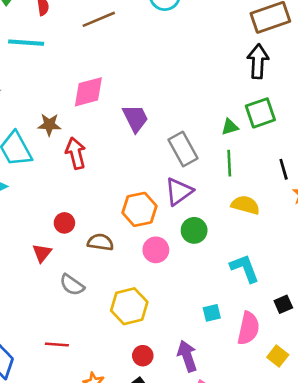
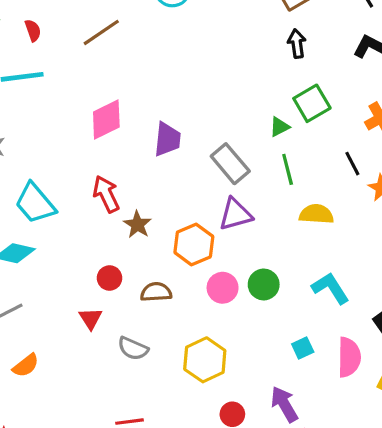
black arrow: (258, 61) -> (297, 44), size x0.7
purple trapezoid: (135, 118) -> (167, 139), turned 44
brown star: (49, 125) -> (137, 225), moved, turned -30
purple triangle: (179, 191) -> (235, 214), turned 32
green circle: (194, 230) -> (264, 285), moved

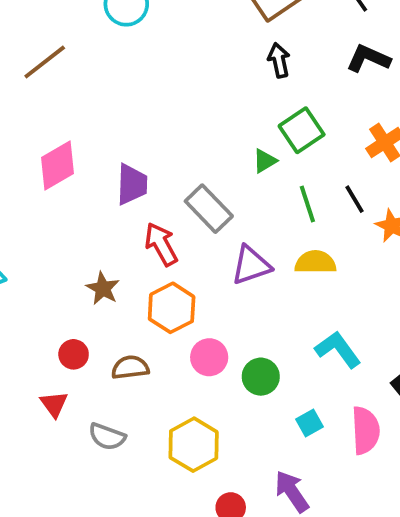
green line: (288, 169) -> (307, 204), moved
red arrow: (106, 194) -> (161, 244), moved
purple triangle: (235, 214) -> (251, 265), moved
green circle: (264, 285) -> (261, 377), moved

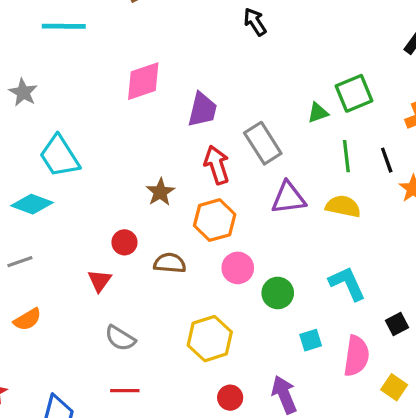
black arrow: (279, 60) -> (255, 22), moved, turned -32
gray semicircle: (107, 437) -> (120, 338), moved

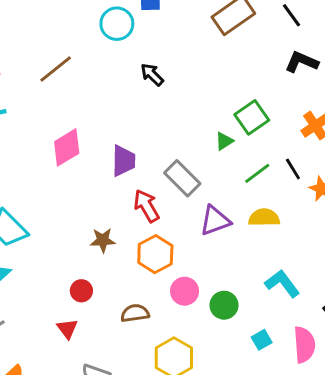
green line: (346, 156) -> (257, 173), turned 72
brown star: (160, 192) -> (103, 240), turned -30
brown semicircle: (170, 263) -> (135, 313), moved

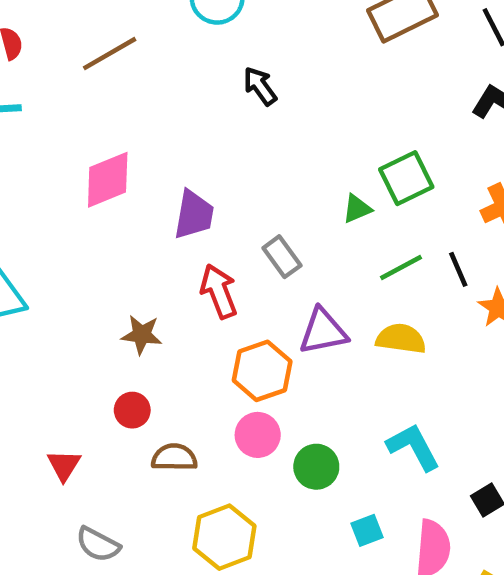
gray rectangle: (182, 178) -> (282, 257), size x0.7
orange hexagon: (155, 254) -> (262, 371), moved
red circle: (81, 291) -> (132, 410), moved

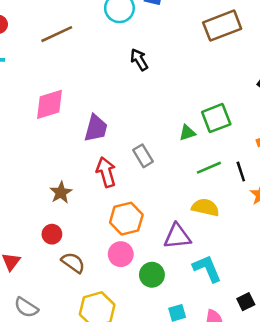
purple triangle: (323, 331) -> (177, 236), moved
brown star: (142, 335) -> (61, 193), turned 30
brown semicircle: (174, 457) -> (73, 263), turned 30

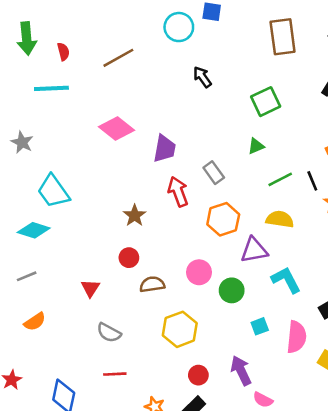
brown rectangle: (222, 26) -> (283, 37), turned -72
pink diamond: (50, 104) -> (117, 128), turned 60
green square: (216, 118) -> (266, 102), moved
orange hexagon: (126, 219) -> (223, 219), moved
brown semicircle: (73, 263) -> (152, 284), turned -40

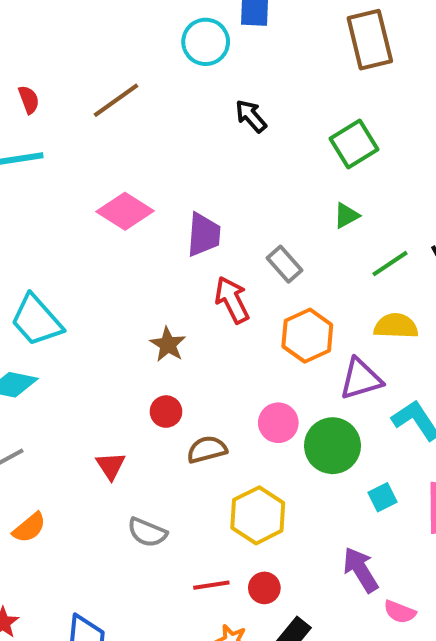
green circle: (232, 290) -> (332, 446), size x1.4
red line: (115, 374) -> (211, 585), moved
red circle: (198, 375) -> (264, 588), moved

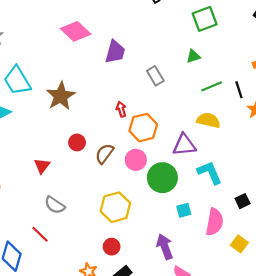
red arrow: (232, 300) -> (121, 109), moved, size x0.6
orange hexagon: (307, 336) -> (143, 128), moved
brown star: (168, 344) -> (61, 96), moved, size x1.5
brown semicircle: (207, 450) -> (104, 154), moved, turned -50
red line: (211, 585) -> (40, 234), moved, turned 42

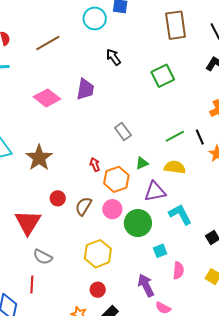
purple trapezoid: (115, 52) -> (85, 89), moved
green triangle: (193, 56) -> (142, 163), moved
red triangle: (42, 166) -> (28, 222), size x1.8
pink semicircle: (214, 222) -> (178, 270), moved, size x0.7
red line: (40, 234) -> (32, 285), turned 54

